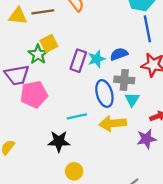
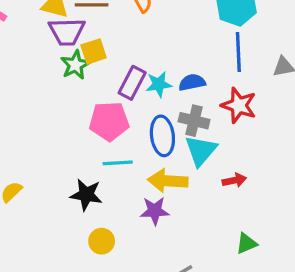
purple trapezoid: (17, 75) -> (67, 32), moved
pink pentagon: (34, 94) -> (109, 121), moved
cyan triangle: (132, 100) -> (201, 151), size x1.5
purple star: (146, 139) -> (155, 211), moved

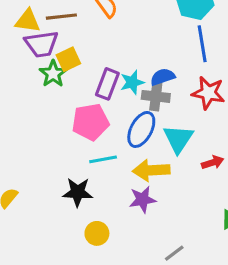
gray cross: (194, 121) -> (156, 96), moved
blue ellipse: (162, 136) -> (141, 129), turned 42

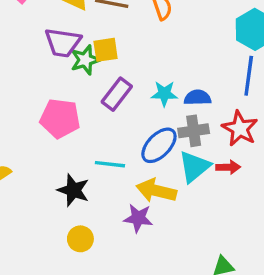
purple trapezoid: (41, 44) -> (63, 43), moved
purple rectangle: (107, 84) -> (117, 94), moved
gray cross: (156, 96) -> (194, 131), moved, turned -32
pink pentagon: (90, 122) -> (60, 118), moved
red arrow: (213, 162) -> (228, 167), moved

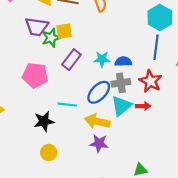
black star: (73, 190) -> (44, 121), turned -30
purple star: (138, 218) -> (99, 143), moved

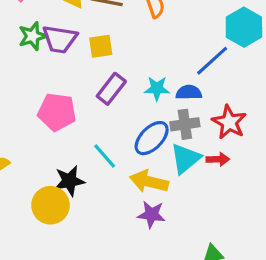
green star: (51, 38) -> (33, 36), moved
blue line: (156, 47) -> (212, 61), moved, turned 40
cyan line: (67, 105) -> (105, 156), turned 42
yellow circle: (49, 153) -> (51, 205), moved, size x1.5

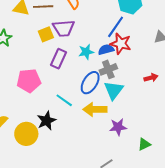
purple trapezoid: (60, 39) -> (64, 28), moved
red star: (229, 122) -> (121, 44), moved
red arrow: (218, 159) -> (151, 78), moved
yellow circle: (51, 205) -> (26, 134), moved
purple star: (151, 214) -> (118, 127), moved

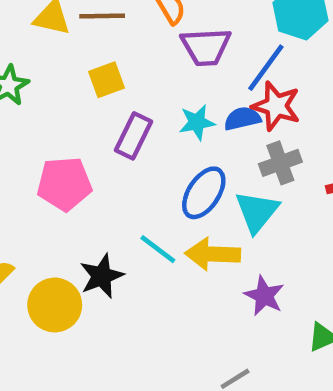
purple trapezoid: (64, 28) -> (206, 47), moved
gray cross: (108, 69) -> (280, 163), moved
cyan line: (64, 100) -> (158, 249), moved
purple star: (118, 127) -> (264, 296), turned 30

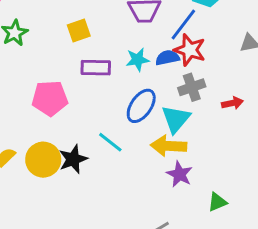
purple rectangle: (133, 136) -> (96, 68), turned 64
yellow arrow: (213, 254) -> (169, 146), moved
yellow circle: (55, 305) -> (43, 160), moved

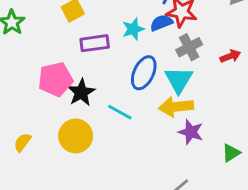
black star: (73, 159) -> (81, 92), moved
yellow circle: (43, 160) -> (76, 136), moved

